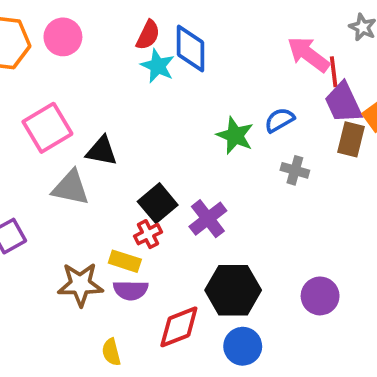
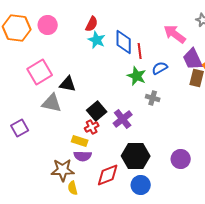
blue diamond: (191, 49) -> (124, 42), moved
red line: (334, 72) -> (140, 51), moved
gray cross: (295, 170) -> (153, 98), moved
brown star: (80, 284) -> (63, 170), moved

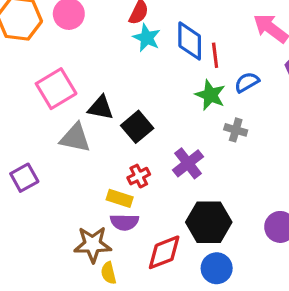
black square: (97, 111) -> (137, 127), moved

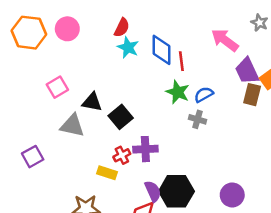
blue semicircle: (247, 82) -> (204, 95), moved
pink square: (56, 89) -> (57, 87), size x0.7
purple cross: (188, 163) -> (145, 149), moved, turned 35
purple semicircle: (124, 222) -> (153, 191), moved, turned -115

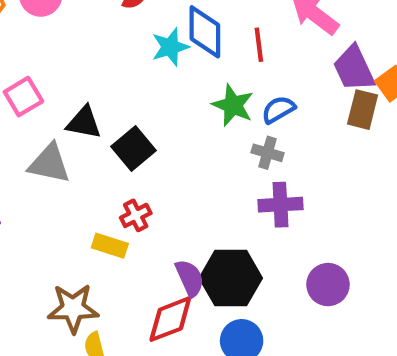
cyan star: (128, 47) -> (170, 47), moved, turned 30
red line: (181, 61) -> (259, 45), moved
purple cross: (145, 149) -> (280, 205), moved

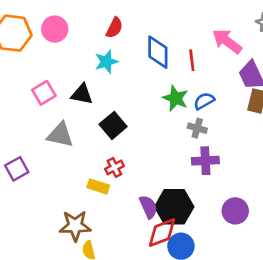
cyan star: (170, 47) -> (106, 62), moved
black triangle: (84, 123) -> (82, 94), moved
red diamond: (170, 319) -> (162, 233), moved

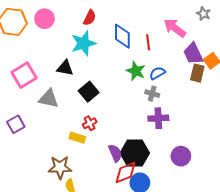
cyan star: (106, 62) -> (83, 43), size x1.4
pink square: (44, 93) -> (24, 75), moved, size x1.4

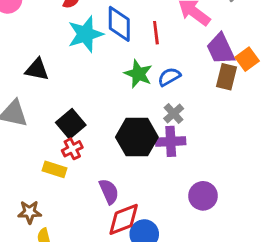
cyan star: (83, 43) -> (85, 34), moved
black square: (89, 92) -> (71, 124), moved
gray cross: (152, 94) -> (174, 114), moved, turned 32
black hexagon: (135, 153) -> (137, 137), moved
brown star: (60, 167) -> (30, 212), size x0.7

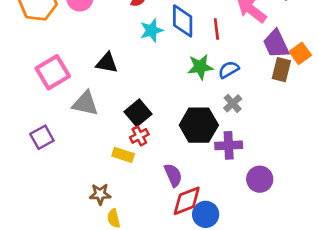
cyan star: (85, 34) -> (152, 30), size x0.7
green star: (138, 74) -> (200, 67), turned -30
purple cross: (171, 141) -> (229, 145), moved

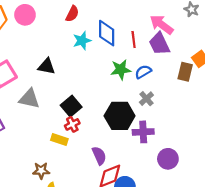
purple trapezoid: (276, 44) -> (159, 44), moved

